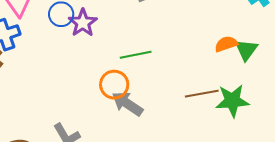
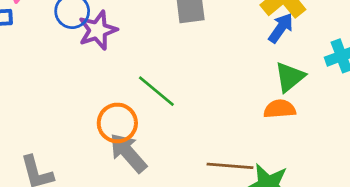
green triangle: (246, 50) -> (290, 77), moved
green line: (136, 55) -> (156, 91), turned 36

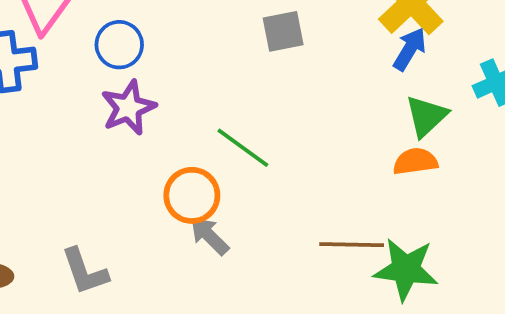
purple star: (98, 30) -> (128, 108), moved
gray arrow: (128, 153) -> (209, 236), size x0.7

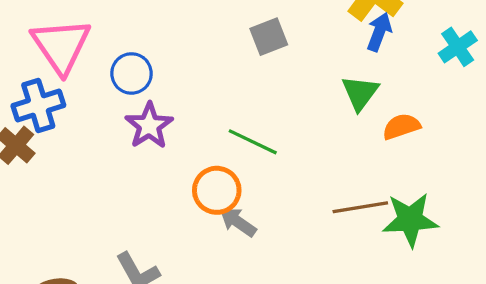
green triangle: (426, 116) -> (360, 93), moved

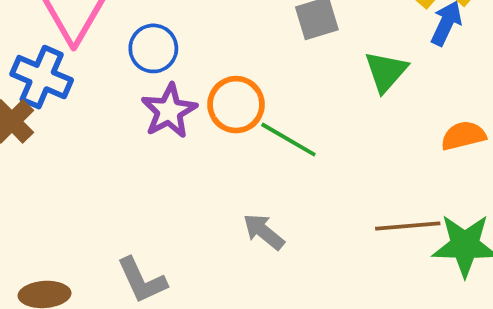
green triangle: (360, 93) -> (386, 72), moved
blue cross: (38, 105) -> (42, 77), turned 36
orange circle: (217, 190) -> (236, 105), moved

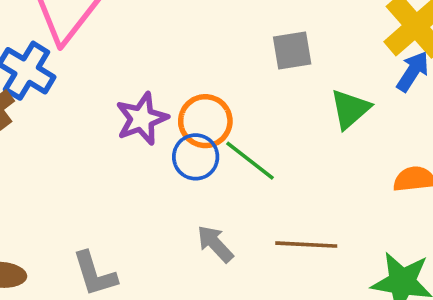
blue circle: (153, 48) -> (196, 157), moved
brown line: (408, 226) -> (306, 245), moved

